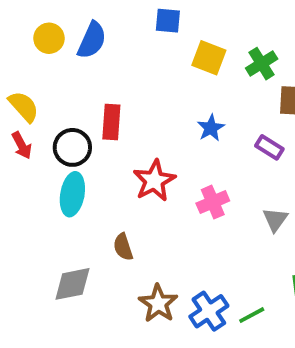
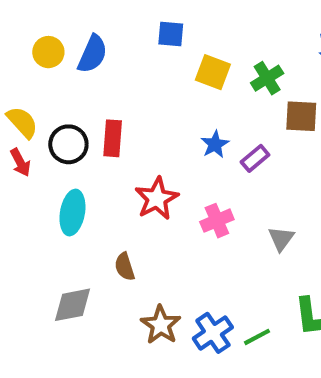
black circle: (72, 147) -> (68, 144), moved
purple rectangle: (269, 147) -> (255, 158), moved, turned -72

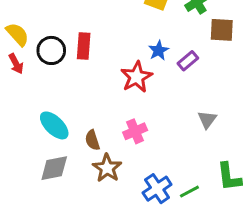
red star: (157, 198) -> (137, 77), moved
cyan ellipse: (72, 213) -> (54, 125), moved, turned -56
pink cross: (217, 221) -> (135, 131), moved
brown star: (161, 325) -> (107, 168), moved

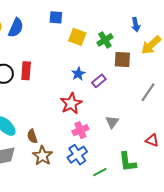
red star: (137, 77) -> (71, 103), moved
pink cross: (135, 131) -> (80, 130), moved
blue cross: (157, 189) -> (77, 155), moved

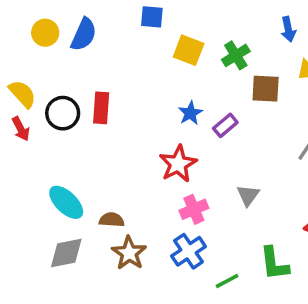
brown semicircle: (32, 136) -> (112, 220), turned 112

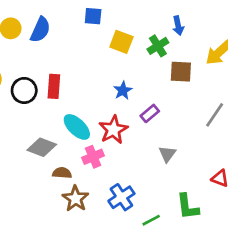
blue arrow: (288, 29) -> (178, 26), moved
purple rectangle: (225, 125) -> (150, 113), moved
cyan ellipse: (66, 202) -> (77, 127), moved
pink cross: (194, 209) -> (93, 157), moved
gray diamond: (66, 253) -> (42, 147), moved, turned 32

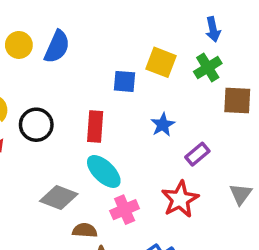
blue square: (93, 16) -> (125, 81), moved
blue arrow: (178, 26) -> (213, 29), moved
red rectangle: (54, 86) -> (95, 126), moved
red star: (113, 130) -> (180, 199), moved
gray triangle: (167, 154) -> (241, 194), moved

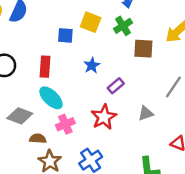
gray triangle: (241, 194) -> (146, 113), turned 35

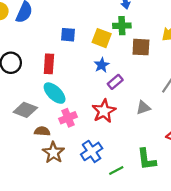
yellow square: (91, 22) -> (102, 38), moved
green cross: (123, 26) -> (122, 26), turned 30
blue star: (92, 65) -> (102, 65), moved

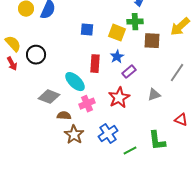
red rectangle: (49, 64) -> (95, 64), moved

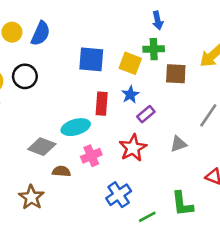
blue square: (87, 30) -> (91, 59), size x1.5
black circle: (36, 55) -> (25, 76), moved
cyan ellipse: (75, 82) -> (76, 127), turned -60
brown star: (74, 135) -> (31, 197), moved

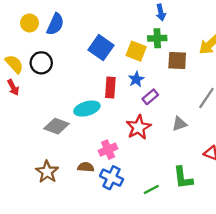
blue square: (91, 59) -> (101, 48), turned 30
pink cross: (91, 156) -> (108, 150), moved
brown semicircle: (61, 171) -> (86, 167), moved
blue cross: (119, 195) -> (112, 178), moved, turned -30

